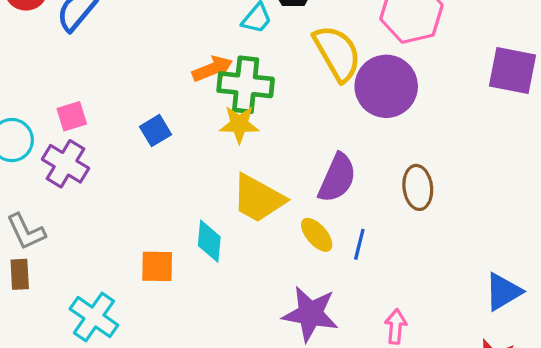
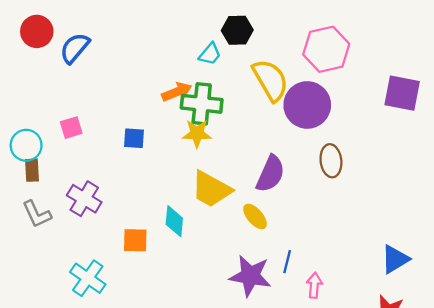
blue square: (156, 131) -> (134, 138), turned 35
purple cross: (65, 164) -> (84, 199), moved
brown ellipse: (418, 187) -> (331, 161), moved
blue line: (359, 244) -> (287, 262), moved
brown rectangle: (20, 274) -> (32, 170), moved

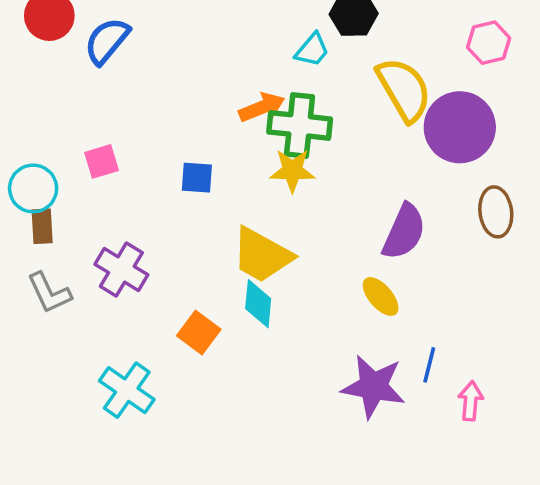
pink hexagon: (326, 49) -> (489, 43), size x0.6
yellow trapezoid: (211, 189) -> (262, 255), moved
orange square: (135, 240) -> (199, 332), turned 36

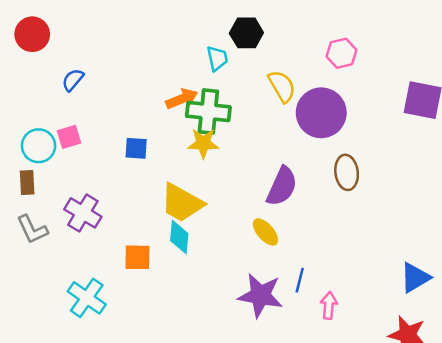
blue semicircle: (107, 41) -> (73, 80), moved, size x0.7
cyan trapezoid: (312, 50) -> (217, 58), turned -52
yellow semicircle: (404, 89) -> (282, 86), size x0.7
cyan circle: (33, 188) -> (39, 146), moved
orange square: (199, 332) -> (137, 257), turned -36

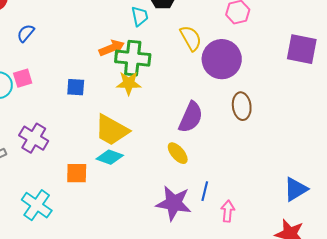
cyan diamond: (179, 237) -> (110, 157), turned -76

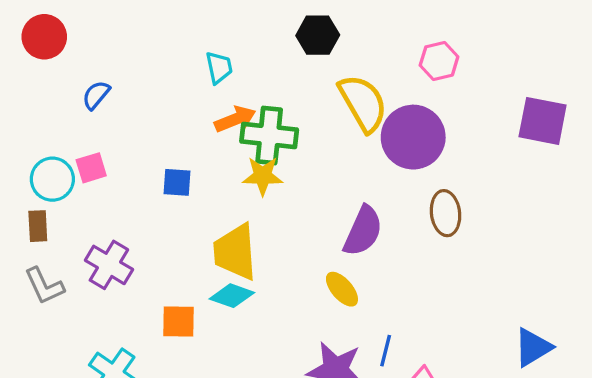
cyan trapezoid: (140, 16) -> (219, 68), moved
yellow semicircle: (191, 38) -> (363, 103), size x1.4
yellow trapezoid: (112, 130) -> (235, 252), turned 57

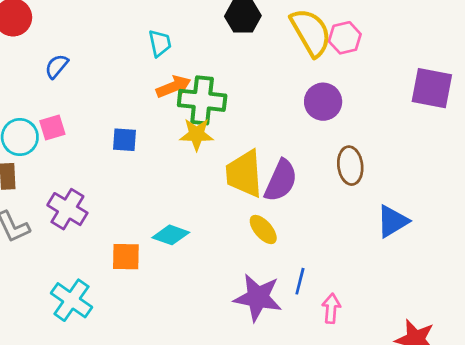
yellow semicircle: (363, 103) -> (311, 32), moved
purple circle: (413, 137) -> (323, 102), size x0.7
yellow trapezoid: (235, 252) -> (244, 174), moved
blue triangle: (533, 347) -> (392, 221), moved

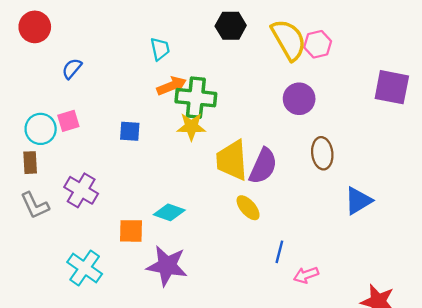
purple star: (258, 297) -> (167, 266), moved
pink arrow: (331, 308) -> (306, 275), turned -115

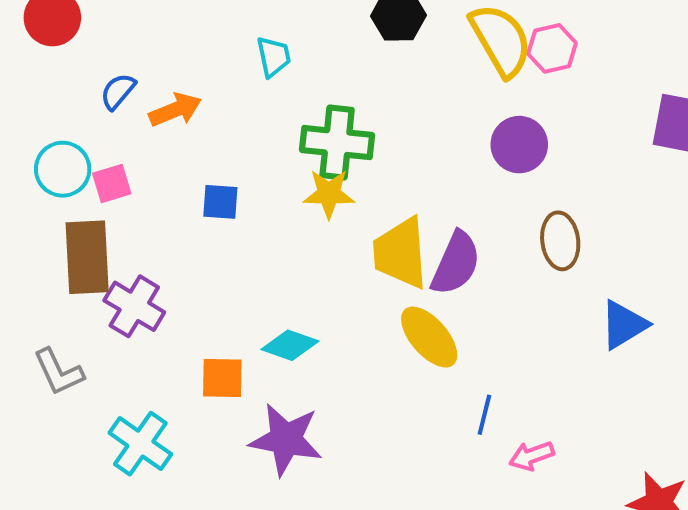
orange arrow: (172, 86) -> (175, 110), moved
cyan circle: (41, 129) -> (63, 169), moved
brown rectangle: (30, 163) -> (87, 257), moved, size x1.8
gray L-shape: (35, 205) -> (59, 372), moved
yellow ellipse: (248, 208) -> (429, 337), size x1.4

